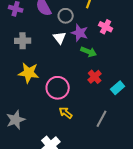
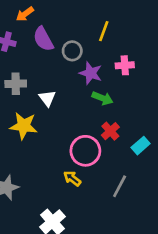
pink cross: (106, 27) -> (125, 65), turned -32
white triangle: (60, 38) -> (47, 98), moved
pink circle: (58, 88) -> (85, 151), moved

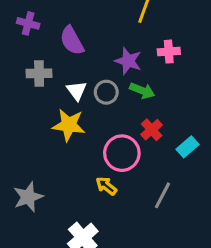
purple semicircle: (43, 39) -> (72, 41), moved
gray circle: (72, 51) -> (106, 92), moved
yellow star: (24, 126) -> (69, 125), moved

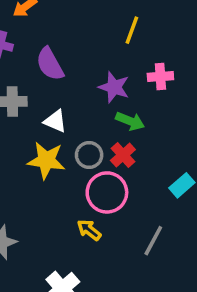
white triangle: (77, 91) -> (55, 121), turned -30
gray circle: (106, 92) -> (89, 155), moved
red cross: (152, 130) -> (123, 155), moved

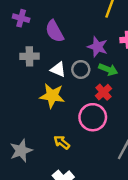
gray circle: (89, 155) -> (81, 69), moved
yellow arrow: (89, 230) -> (62, 142), moved

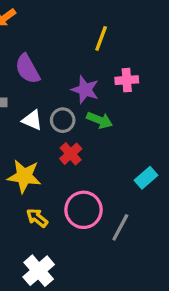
red cross: (103, 92) -> (71, 154), moved
yellow star: (52, 96) -> (24, 176), moved
pink circle: (93, 117) -> (83, 210), moved

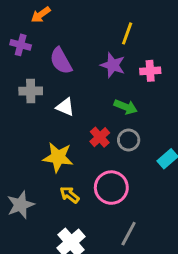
purple star: (85, 90) -> (113, 65), moved
gray circle: (63, 120) -> (129, 140), moved
gray line: (120, 227) -> (129, 234), moved

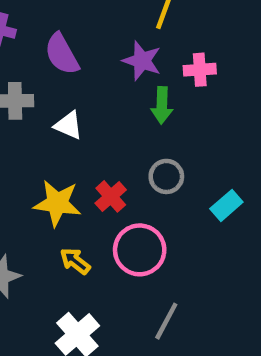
green arrow: (126, 107) -> (162, 105), moved, turned 70
red cross: (100, 137) -> (111, 196), moved

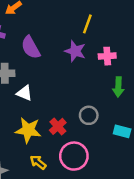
green arrow: (162, 105) -> (118, 87), moved
white triangle: (68, 125) -> (24, 93), moved
cyan rectangle: (226, 205) -> (122, 131), turned 56

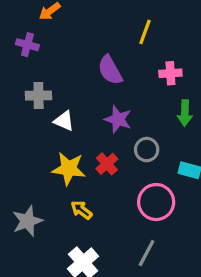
purple semicircle: (31, 47) -> (110, 70), moved
purple star: (75, 51) -> (118, 119), moved
pink circle: (74, 156) -> (156, 202), moved

